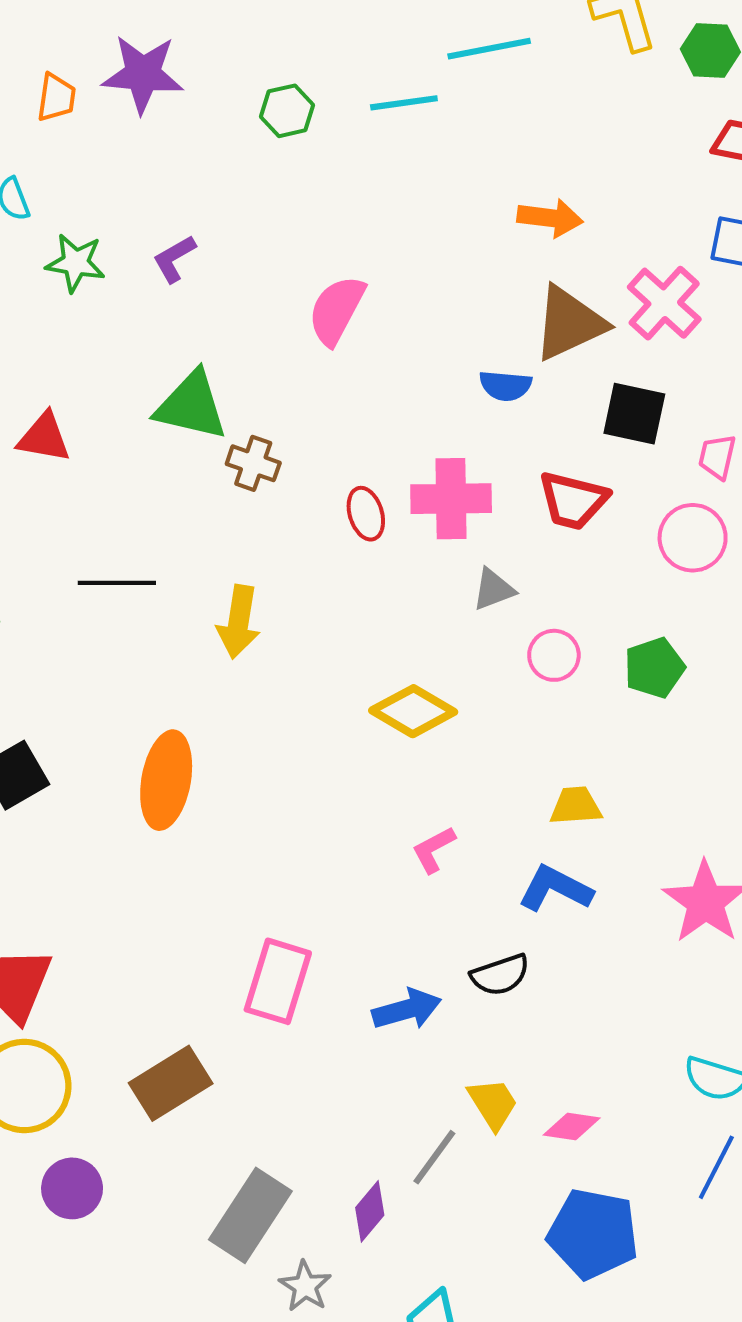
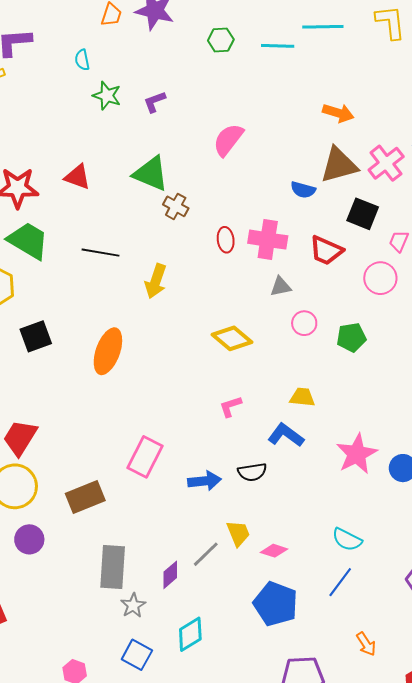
gray rectangle: (250, 1215) -> (113, 567), turned -39

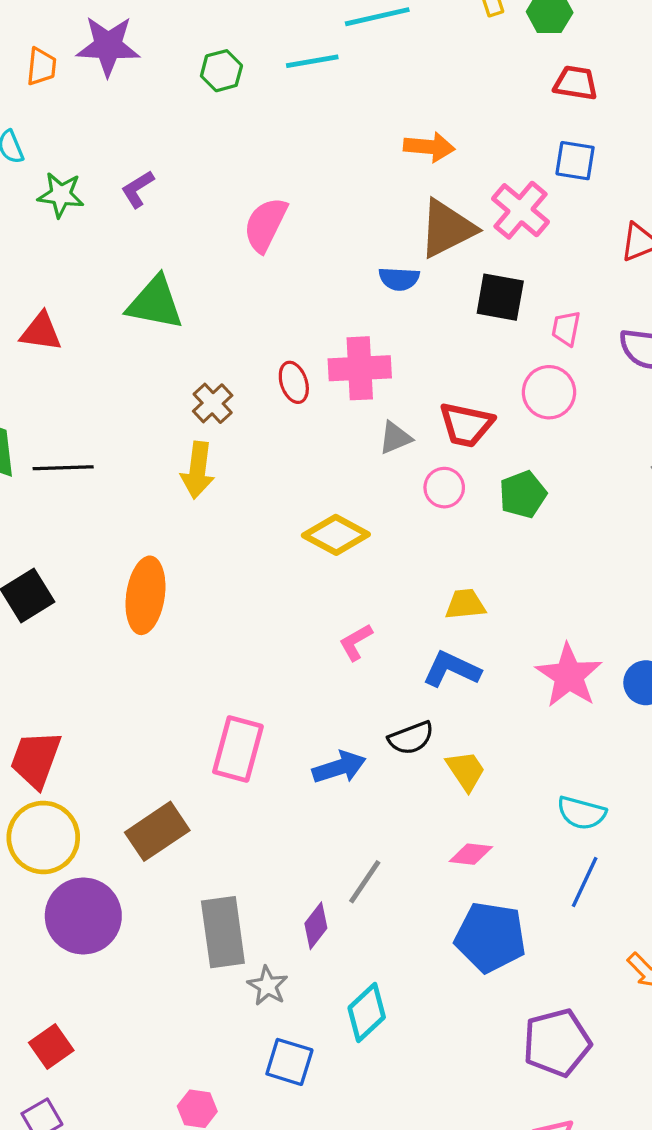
brown cross: (176, 206) -> (213, 403), moved, turned 30
red trapezoid: (326, 250) -> (466, 425), moved
black line: (100, 253) -> (63, 468), moved
yellow trapezoid: (238, 533) -> (466, 771), moved
purple circle: (29, 539) -> (83, 916), size x1.6

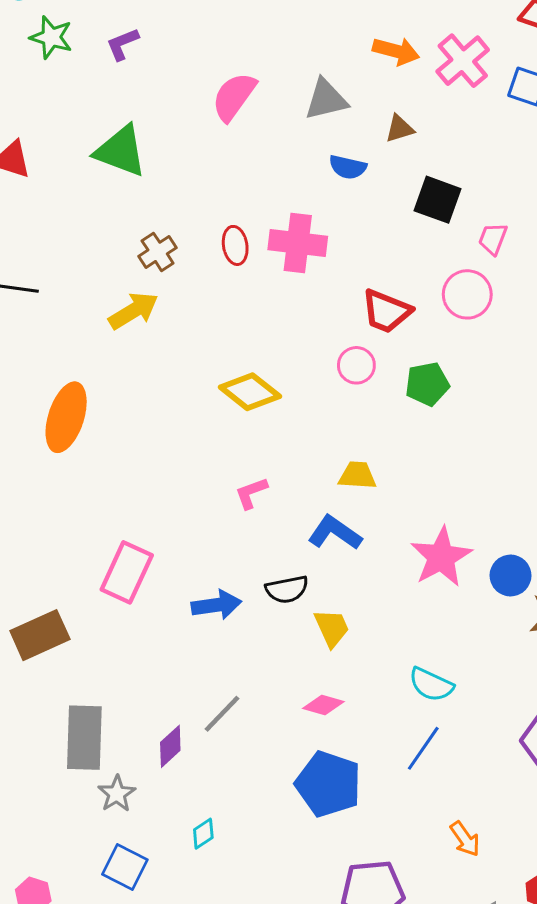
pink cross: (520, 210) -> (463, 61), moved
brown triangle: (447, 229) -> (400, 129), size x0.5
gray triangle: (395, 438) -> (326, 99), moved, size x1.4
yellow arrow: (198, 470) -> (133, 311), turned -138
cyan diamond: (367, 1012) -> (203, 834), size x0.6

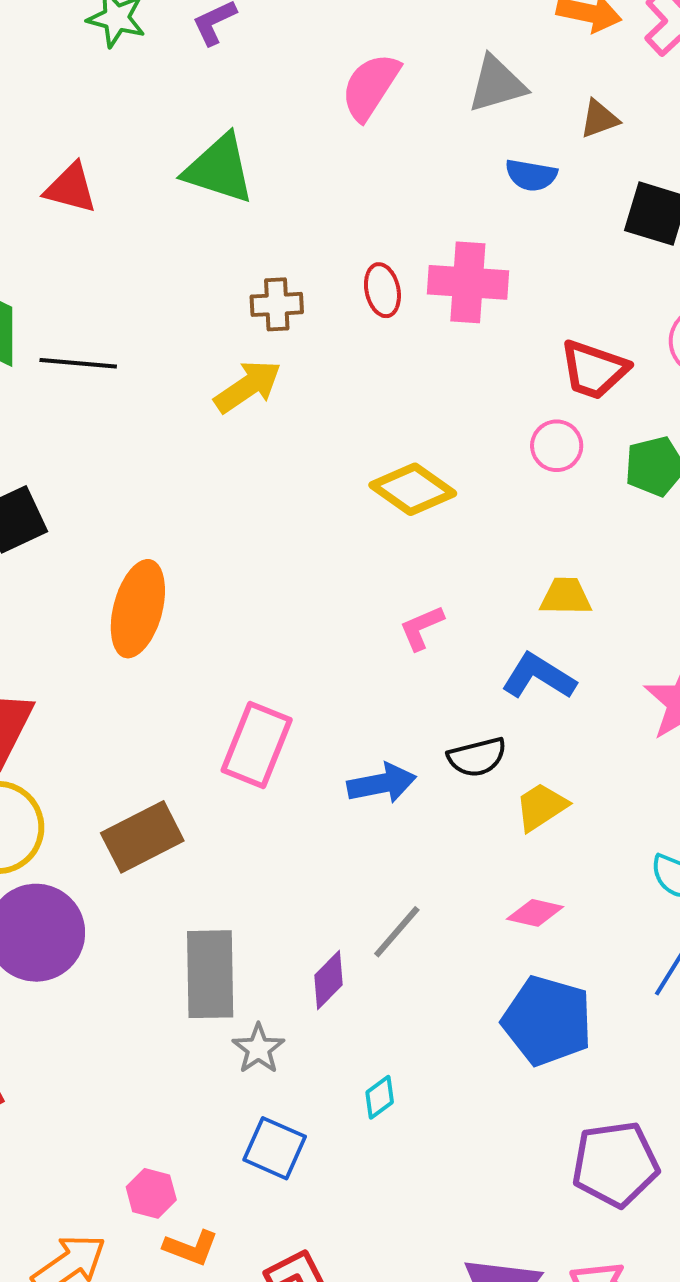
brown cross: (158, 252) -> (277, 304), turned 33
orange ellipse: (66, 417) -> (138, 609), moved
yellow trapezoid: (332, 628) -> (541, 807), turned -96

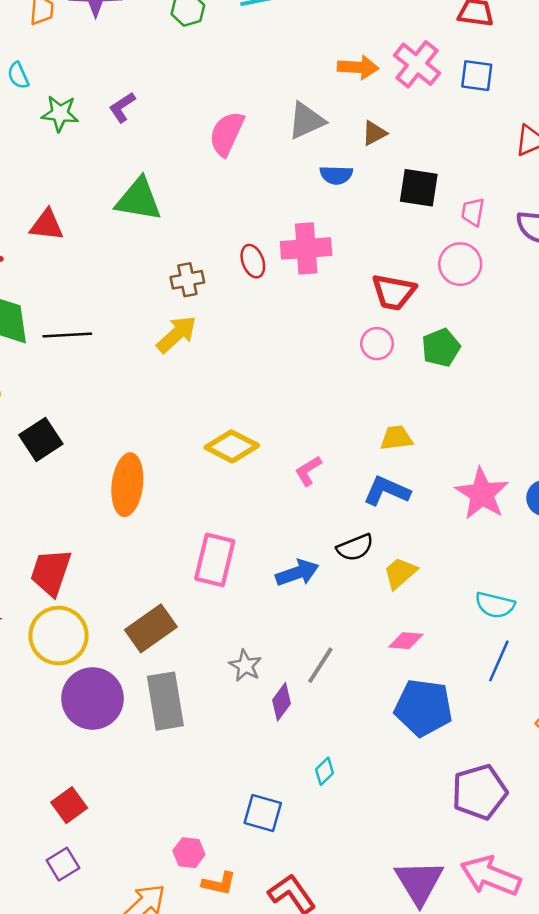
yellow diamond: (413, 489) -> (232, 446), moved
gray rectangle: (210, 974) -> (165, 701), moved
gray star: (258, 1049) -> (245, 666), moved

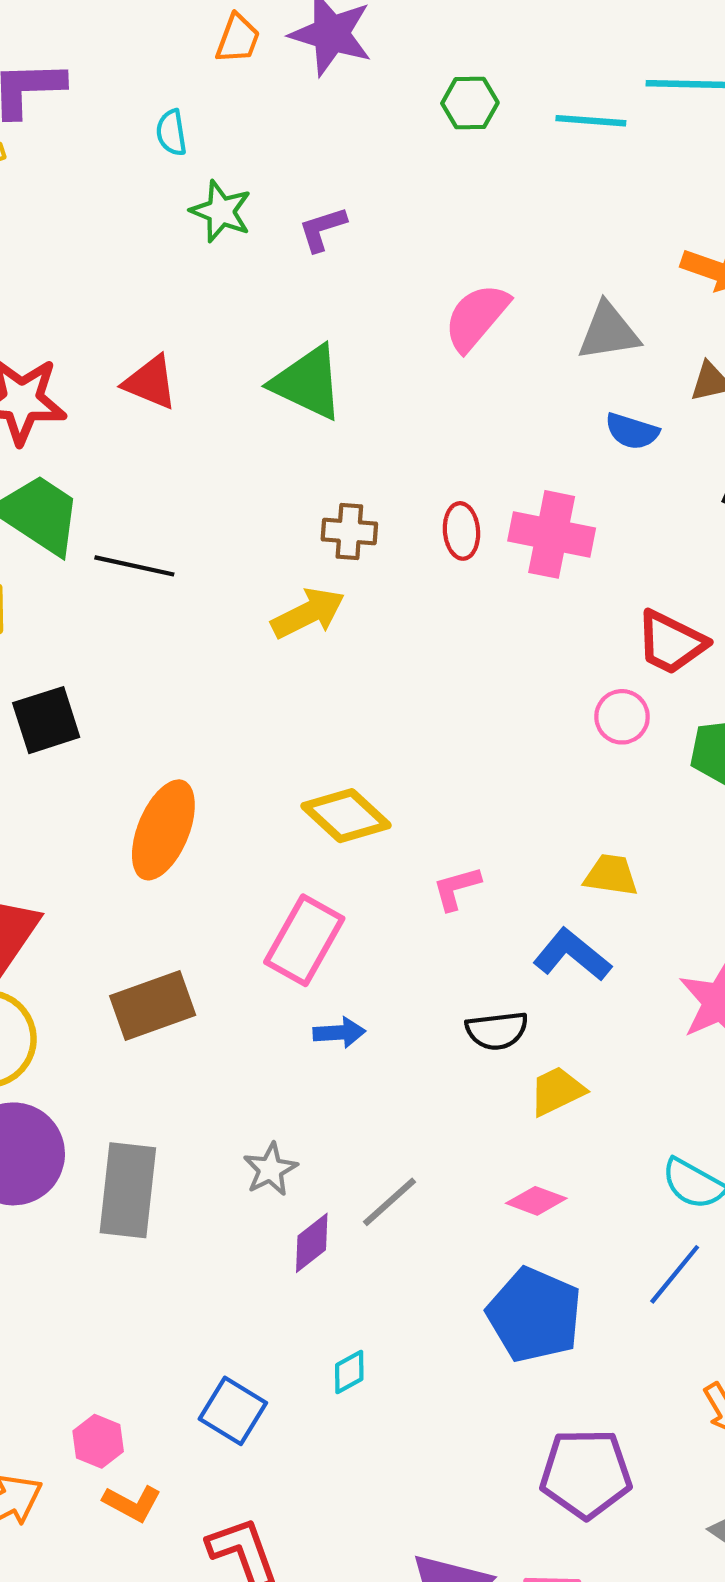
pink rectangle: (215, 560) -> (304, 940), moved
blue arrow: (297, 573) -> (339, 1033), moved, size x0.7
brown rectangle: (151, 628) -> (153, 1005), moved

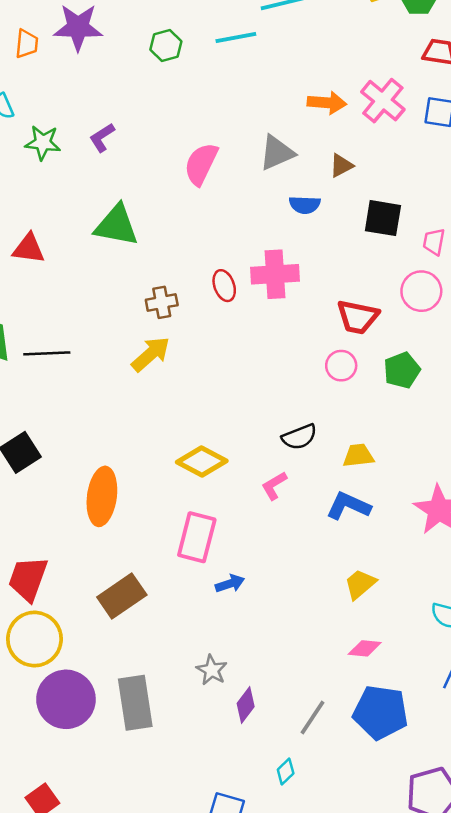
black semicircle: (497, 1031) -> (299, 437), moved
gray line: (390, 1202) -> (313, 717), moved

